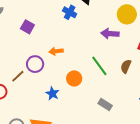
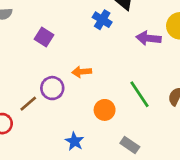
purple arrow: (110, 34) -> (149, 38), moved
blue star: (52, 93) -> (74, 141), moved
gray rectangle: (105, 105) -> (130, 145), moved

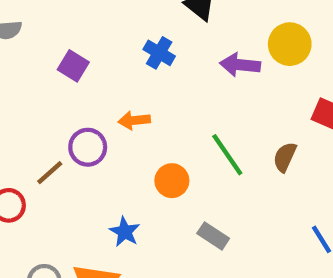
blue cross: (102, 20) -> (159, 53), moved

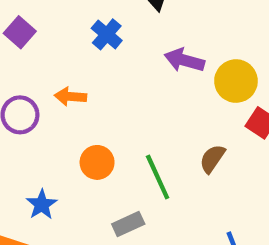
yellow circle: (290, 44) -> (236, 81), moved
green line: (227, 155) -> (158, 177), moved
gray rectangle: (213, 236) -> (128, 224), turned -68

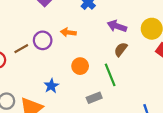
purple arrow: (184, 60) -> (117, 26), moved
brown semicircle: (212, 159) -> (121, 49), moved

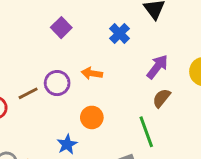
purple arrow: (117, 26) -> (157, 67), turned 108
orange circle: (80, 66) -> (92, 117), moved

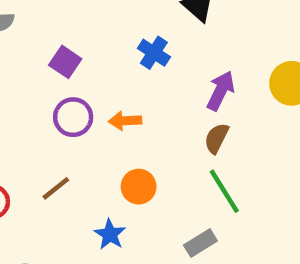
purple circle: (57, 83) -> (73, 117), moved
brown line: (28, 93) -> (56, 188), moved
brown semicircle: (161, 98) -> (217, 138), moved

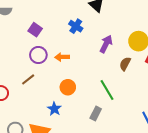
brown semicircle: (217, 138) -> (125, 64), moved
brown line: (56, 188) -> (28, 79), moved
gray rectangle: (200, 243) -> (96, 113), turned -32

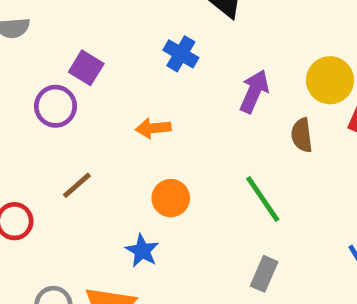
purple circle: (38, 55) -> (56, 106), moved
brown semicircle: (125, 64) -> (302, 135), turned -32
gray rectangle: (96, 113) -> (264, 274), moved

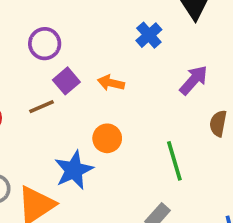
purple square: (86, 68) -> (66, 81), moved
blue star: (142, 251) -> (74, 170), size x1.5

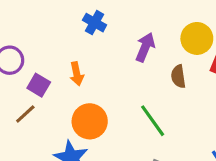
orange arrow: (111, 83) -> (77, 74), turned -95
orange circle: (107, 138) -> (90, 121), size x1.4

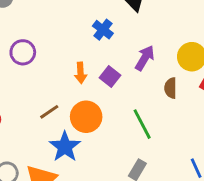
purple square: (39, 85) -> (110, 76), moved
brown line: (25, 114) -> (49, 112), moved

